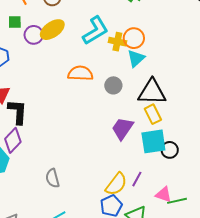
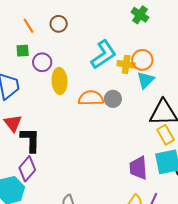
yellow ellipse: (52, 30) -> (60, 81), moved, turned -55
gray circle: (113, 85) -> (113, 99), moved
purple trapezoid: (122, 128) -> (138, 168), moved, turned -35

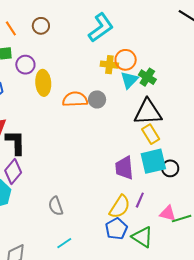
green cross: (140, 15) -> (147, 77), moved
cyan L-shape: (104, 54) -> (101, 28), moved

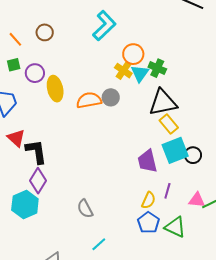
yellow cross: (109, 65) -> (123, 71), moved, turned 36
yellow semicircle: (120, 207) -> (148, 200), size x0.7

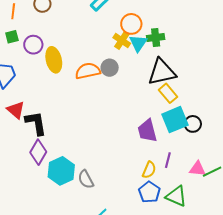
orange line: (15, 39) -> (13, 11), turned 49
green cross: (157, 68) -> (156, 38), turned -30
cyan hexagon: (25, 204) -> (61, 171), moved

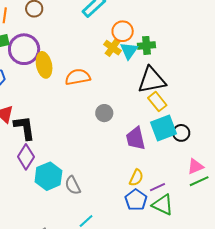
purple circle: (33, 45) -> (24, 49), size x1.6
gray circle: (110, 68) -> (104, 113), moved
purple line: (168, 160) -> (158, 187), moved, turned 49
pink triangle: (197, 169) -> (195, 166), moved, turned -30

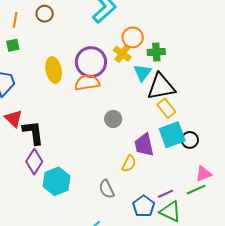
purple circle: (24, 49) -> (91, 62), moved
cyan triangle: (129, 51) -> (142, 73), moved
yellow semicircle: (136, 178) -> (129, 164), moved
green line: (199, 181) -> (196, 190), moved
gray semicircle: (73, 185) -> (107, 189), moved

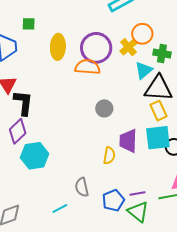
green square: (13, 45) -> (29, 24), moved
yellow semicircle: (129, 164) -> (109, 155), turned -30
gray semicircle: (107, 189) -> (82, 187), moved

